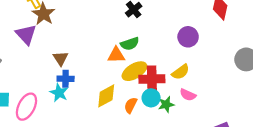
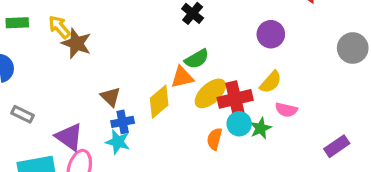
purple triangle: (26, 34) -> (69, 137), moved
yellow diamond: (106, 96) -> (159, 102), moved

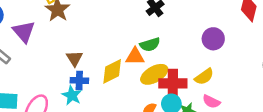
purple triangle: (69, 137) -> (24, 32), moved

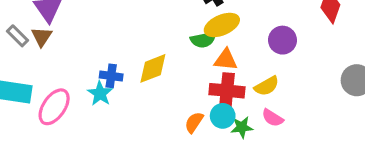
orange triangle: (135, 56) -> (226, 60), moved
brown triangle: (75, 58) -> (42, 37), moved
yellow ellipse: (154, 74) -> (222, 25), moved

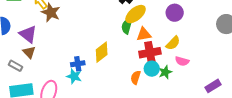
gray rectangle: (17, 36) -> (16, 66), moved
green semicircle: (203, 40) -> (127, 26), turned 133

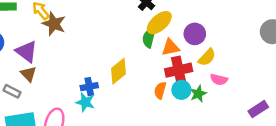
purple circle: (175, 13) -> (195, 34), moved
orange semicircle: (136, 77) -> (160, 90), moved

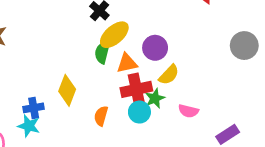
yellow diamond: (118, 71) -> (67, 90), turned -30
pink semicircle: (219, 79) -> (188, 111), moved
orange semicircle: (160, 90) -> (101, 116), moved
green star: (198, 94) -> (155, 98), moved

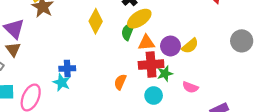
purple circle: (155, 48) -> (170, 46), moved
yellow semicircle: (169, 75) -> (190, 46), moved
yellow diamond: (67, 90) -> (96, 21), moved
cyan circle: (139, 112) -> (154, 95), moved

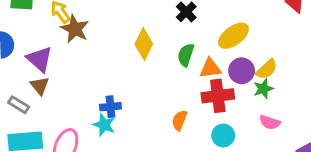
yellow ellipse: (139, 19) -> (234, 36), moved
green star: (165, 74) -> (263, 89), moved

